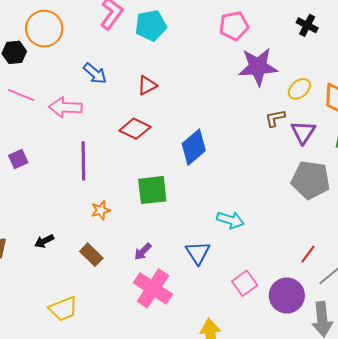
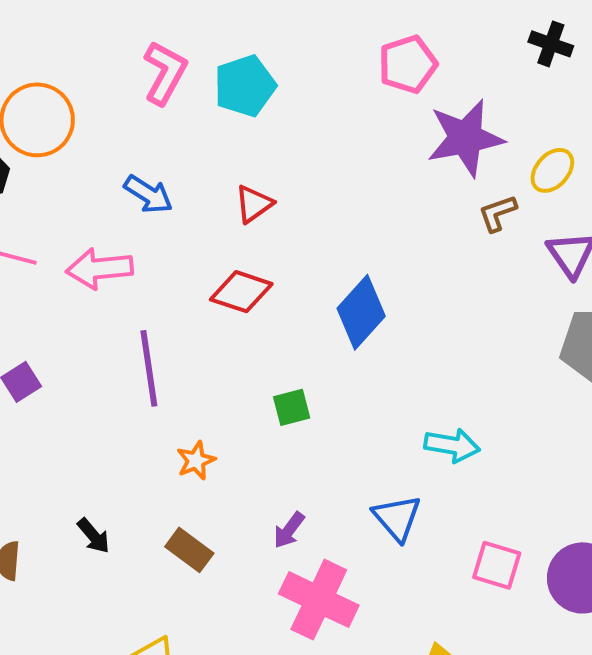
brown L-shape: (275, 118) -> (498, 213), moved
green square: (152, 190) -> (292, 407), size x0.6
black arrow: (44, 241) -> (94, 536), turned -96
pink square: (245, 283) -> (497, 565), turned -30

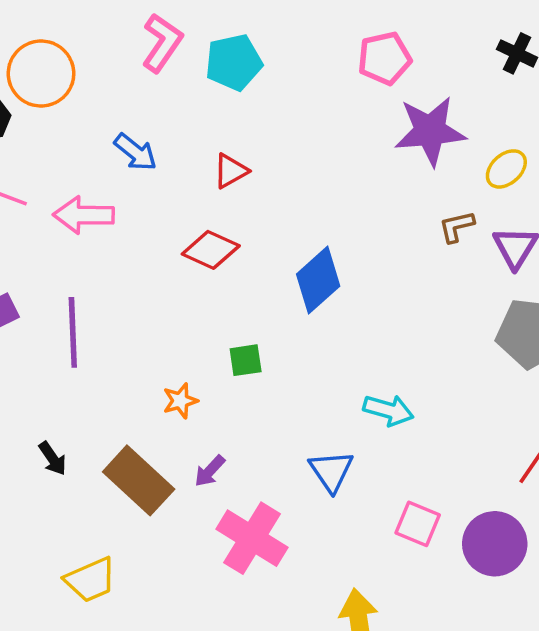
brown L-shape: (498, 213) -> (457, 227), moved
purple line: (149, 368) -> (73, 332), moved
orange star: (196, 461) -> (180, 401), moved
purple arrow: (289, 530) -> (210, 471), moved
brown rectangle: (189, 550) -> (139, 480), size x1.6

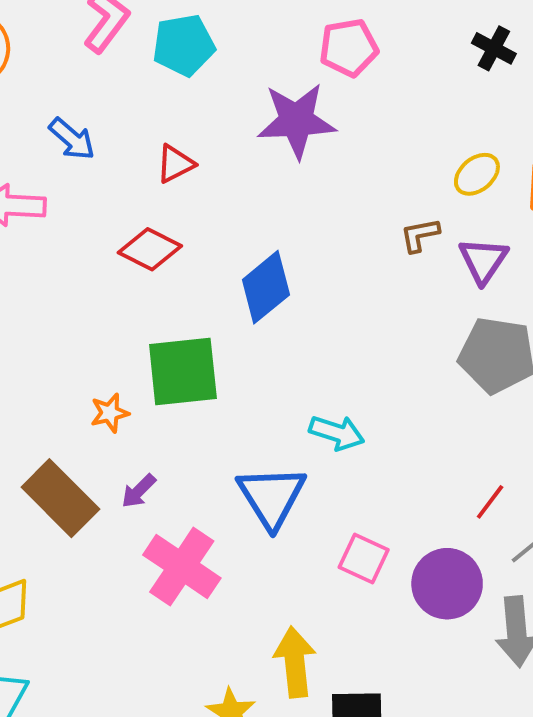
purple star: (430, 131) -> (296, 121), moved
green square: (246, 360) -> (183, 372), size x2.0
blue triangle: (331, 471) -> (272, 497), size x1.4

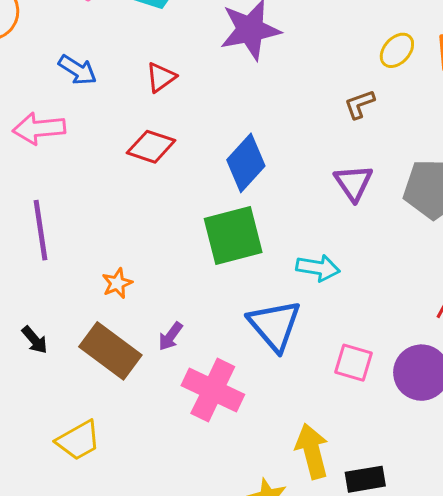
purple triangle: (483, 260) -> (353, 183), moved
green square: (183, 372) -> (233, 236), moved
orange star: (110, 413) -> (117, 283), moved

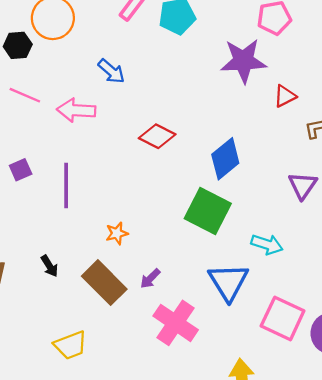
red triangle: (161, 77) -> (285, 96), moved
green square: (233, 236) -> (208, 211), turned 33
pink square: (353, 363) -> (283, 318), size x1.5

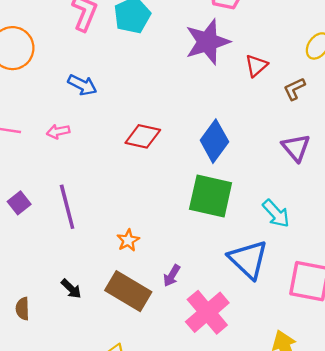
pink arrow: (76, 110) -> (58, 131), size x0.6
cyan arrow: (267, 244) -> (276, 213), turned 44
pink cross: (176, 323) -> (207, 312), turned 30

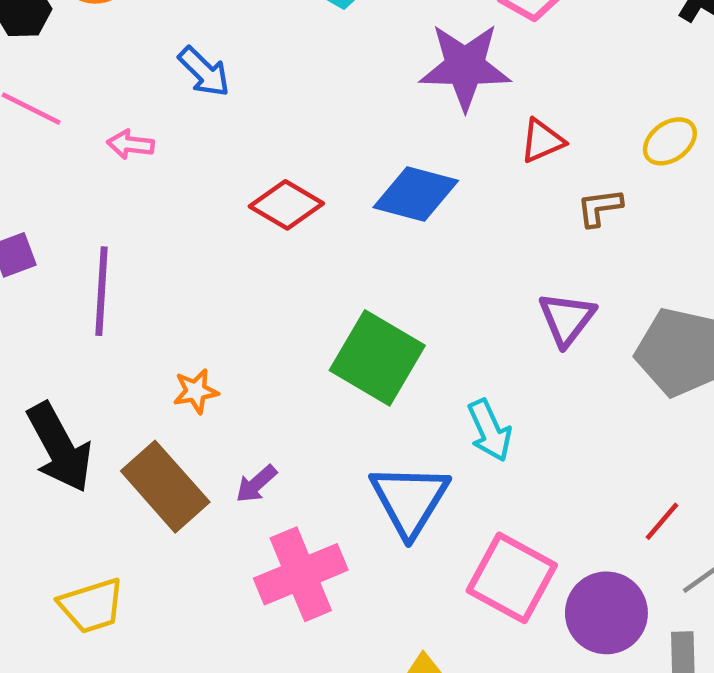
blue diamond: (214, 141) -> (416, 194), moved, turned 51
black arrow: (71, 289) -> (59, 447), size x2.0

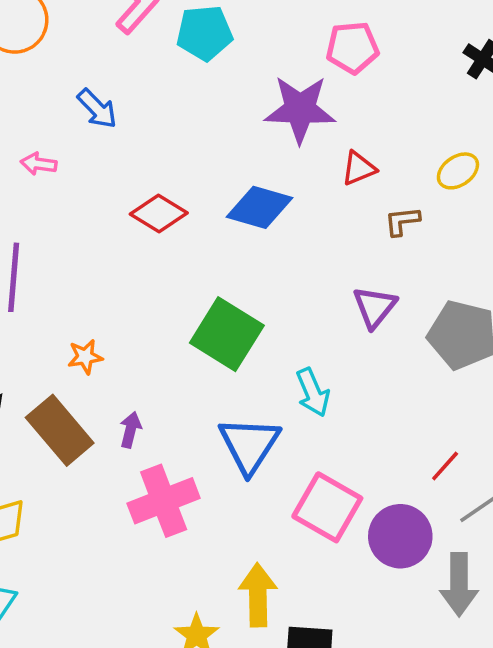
purple arrow: (256, 484) -> (130, 430), turned 144

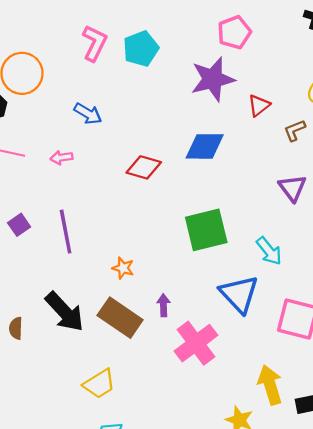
green square: (227, 334) -> (206, 230), turned -30
orange star: (85, 357) -> (123, 268), turned -30

